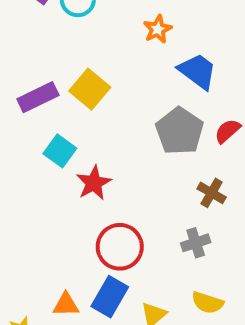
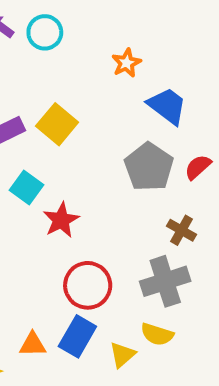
gray cross: (196, 243) -> (165, 281), size x1.6
yellow semicircle: (208, 303) -> (157, 334), moved

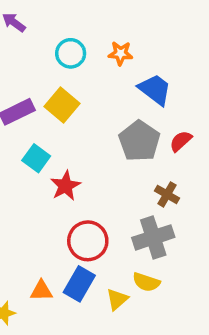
cyan circle: (45, 32) -> (71, 53), moved
orange star: (126, 63) -> (121, 53), turned 30

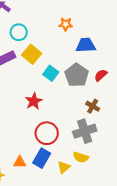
cyan circle: (71, 53) -> (19, 32), moved
blue trapezoid: (155, 89) -> (86, 45), turned -40
cyan square: (36, 158) -> (51, 73), moved

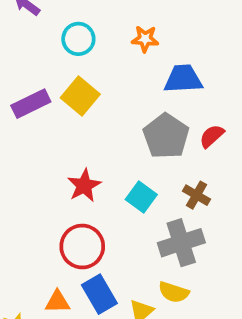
cyan circle: (19, 32) -> (78, 39), moved
cyan square: (51, 73) -> (141, 197), moved
red circle: (47, 133) -> (82, 247), moved
blue rectangle: (42, 158) -> (99, 294), turned -60

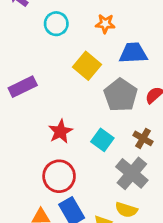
yellow square: (80, 96) -> (87, 66), moved
purple rectangle: (31, 104) -> (23, 87), moved
gray cross: (181, 243) -> (132, 173), turned -32

